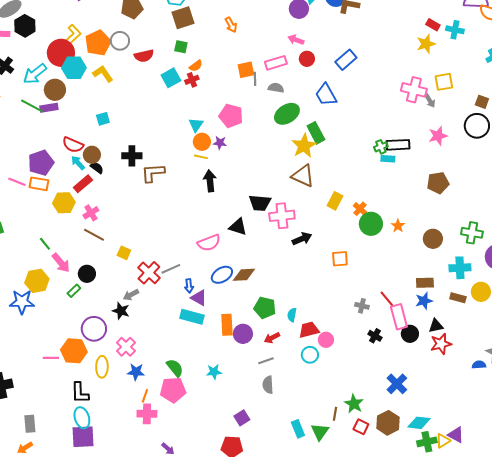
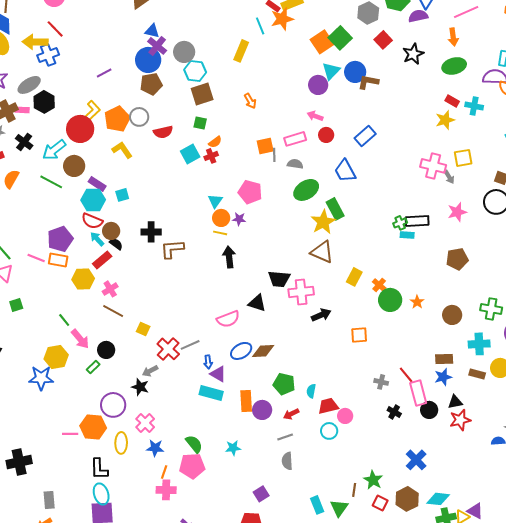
cyan hexagon: (74, 68) -> (93, 200), moved
purple rectangle: (49, 108) -> (97, 184), moved, turned 42

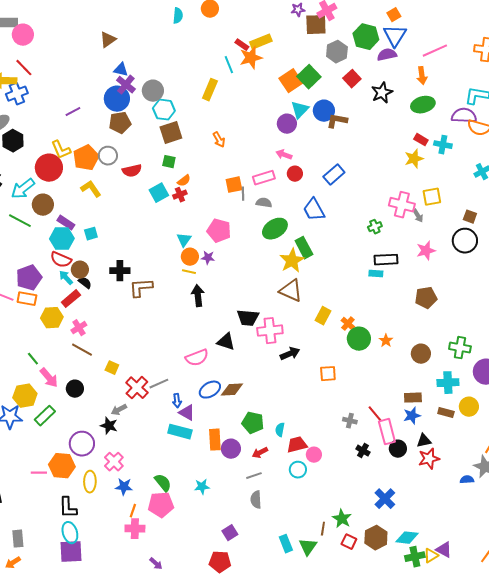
yellow L-shape: (92, 111) -> (61, 150), turned 110
green cross: (400, 223) -> (375, 227), moved
green rectangle: (93, 367) -> (45, 416), moved, size x1.5

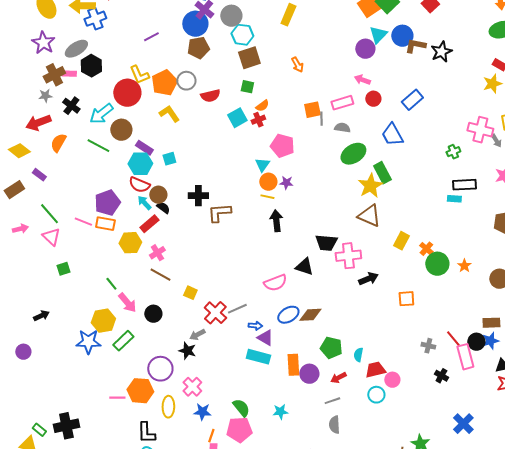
black star: (382, 93) -> (441, 52), moved
pink pentagon: (219, 231) -> (282, 146), moved
blue arrow: (177, 401) -> (255, 326), turned -80
black circle: (398, 449) -> (476, 342), moved

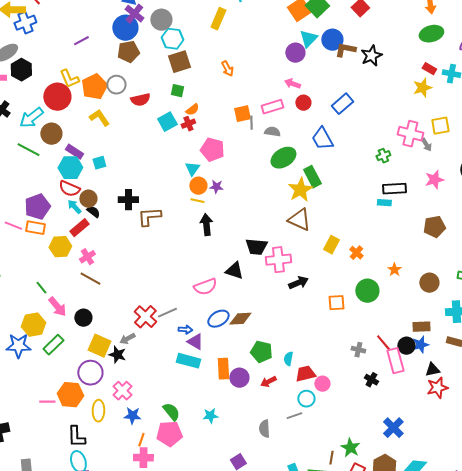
green circle: (437, 264) -> (367, 291), moved
yellow square: (190, 293) -> (99, 346), moved, size x1.6
gray line: (332, 401) -> (294, 416), moved

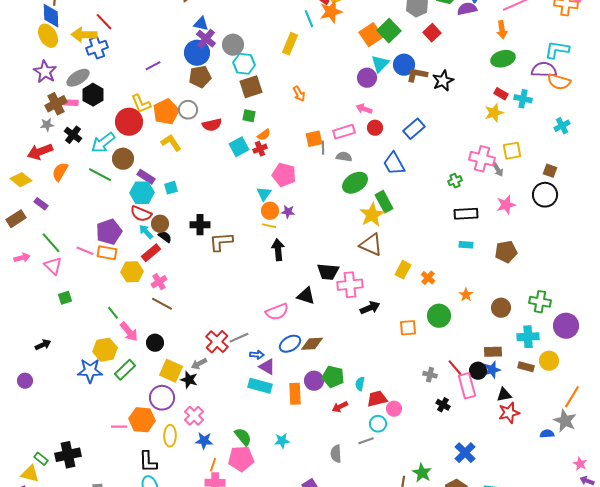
cyan rectangle: (384, 203) -> (466, 245), moved
purple circle: (239, 378) -> (314, 381), moved

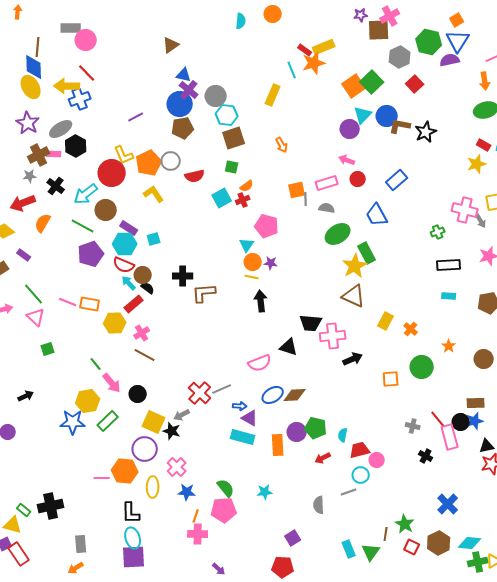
purple pentagon: (109, 232) -> (91, 254), moved

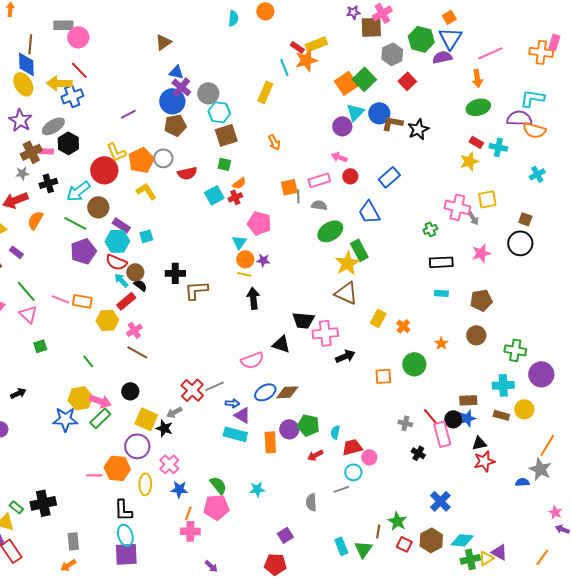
black cross: (56, 186) -> (48, 183), turned 36
brown circle: (484, 359) -> (476, 335), moved
pink arrow: (112, 383) -> (100, 401), moved, turned -30

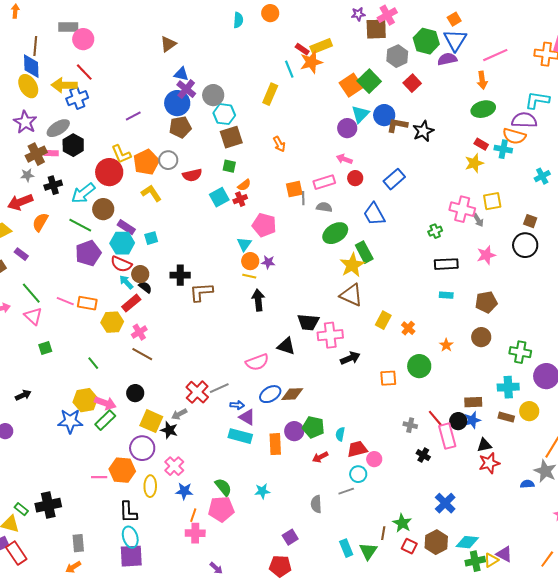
orange semicircle: (534, 130) -> (514, 136), moved

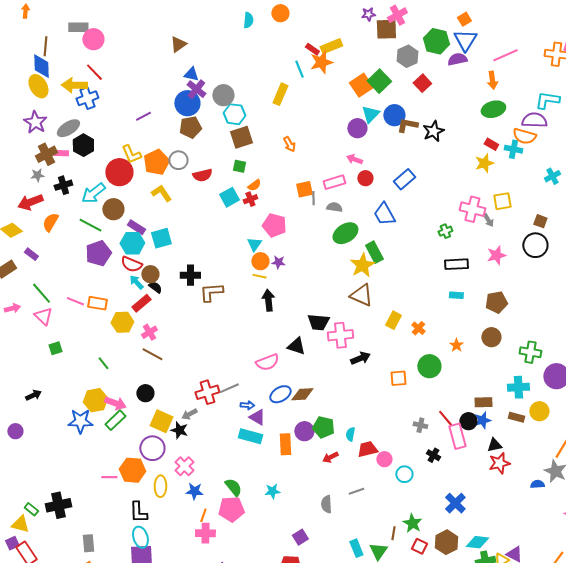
cyan square: (151, 238) -> (161, 238), size x1.5
red cross: (197, 392) -> (207, 392), turned 30
cyan circle: (358, 474) -> (404, 474), moved

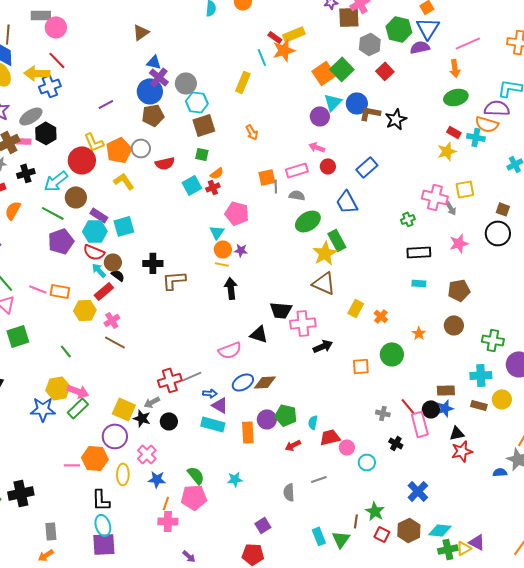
green square: (55, 348) -> (18, 336), size x1.6
black circle: (145, 393) -> (169, 421), moved

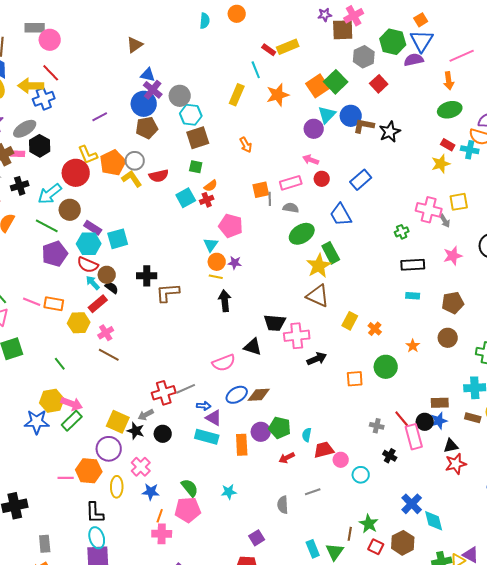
orange star: (284, 50) -> (278, 95), moved
yellow L-shape: (124, 181) -> (132, 179), moved
cyan diamond: (440, 530) -> (434, 521), moved, turned 70

